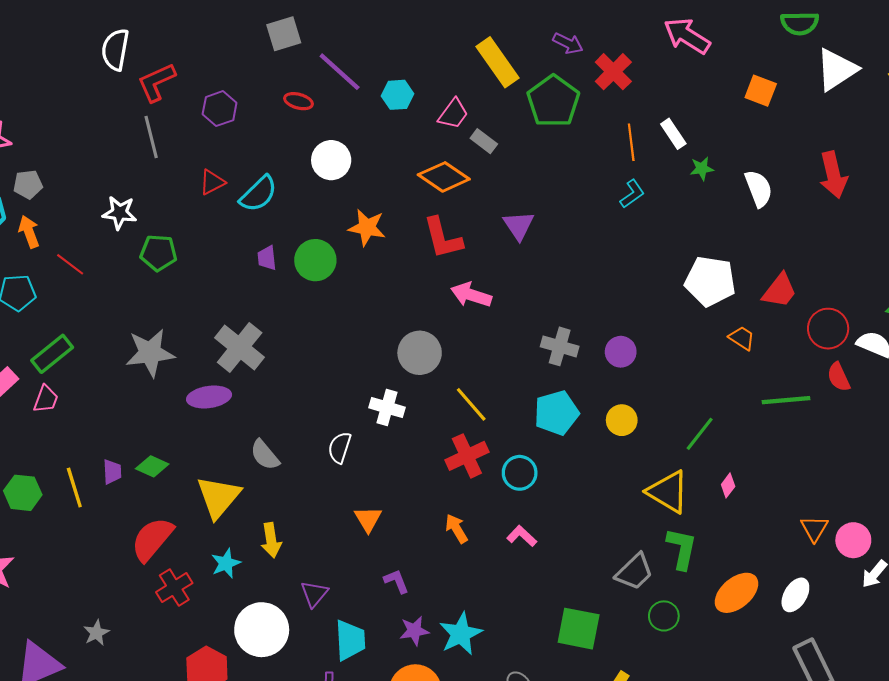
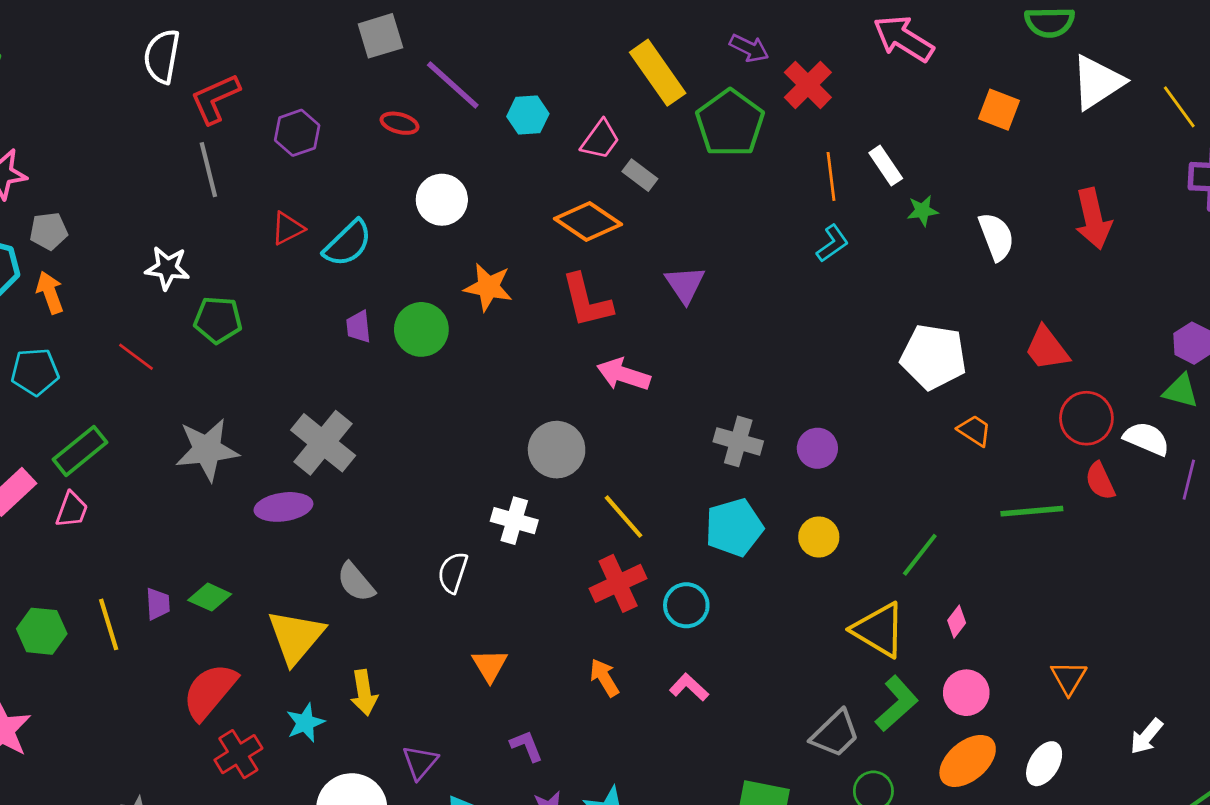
red line: (70, 264) -> (136, 357), moved
red trapezoid: (780, 291) -> (1047, 349), moved, turned 105
pink circle: (853, 540) -> (966, 693), moved
green L-shape: (682, 549) -> (897, 704), turned 36

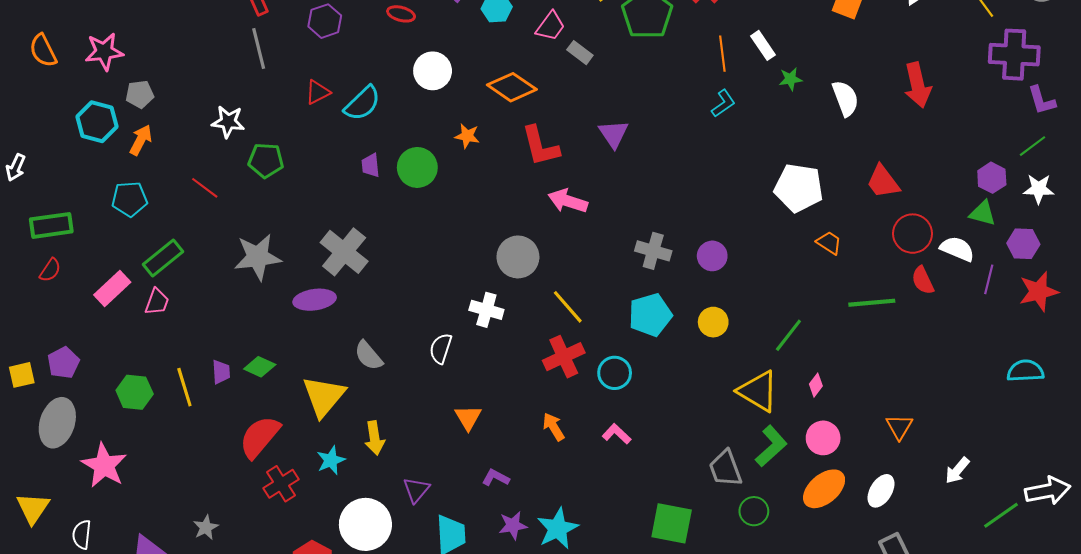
orange diamond: (588, 222) -> (512, 87), moved
orange star: (488, 287) -> (467, 136), size x0.7
orange arrow: (50, 293) -> (141, 140), turned 48
gray trapezoid: (835, 734) -> (725, 468), turned 114
purple L-shape: (527, 746) -> (496, 478), turned -40

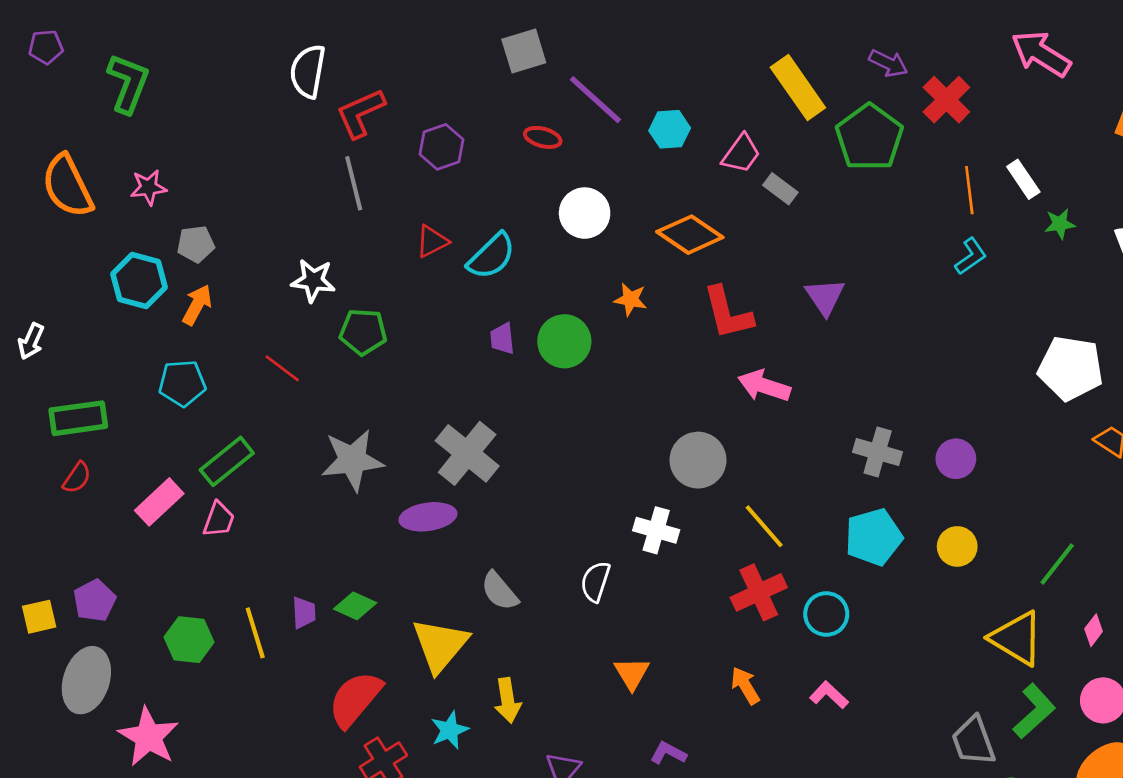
orange semicircle: (43, 51) -> (67, 186), size x1.4
pink star: (104, 52) -> (149, 187), size x0.7

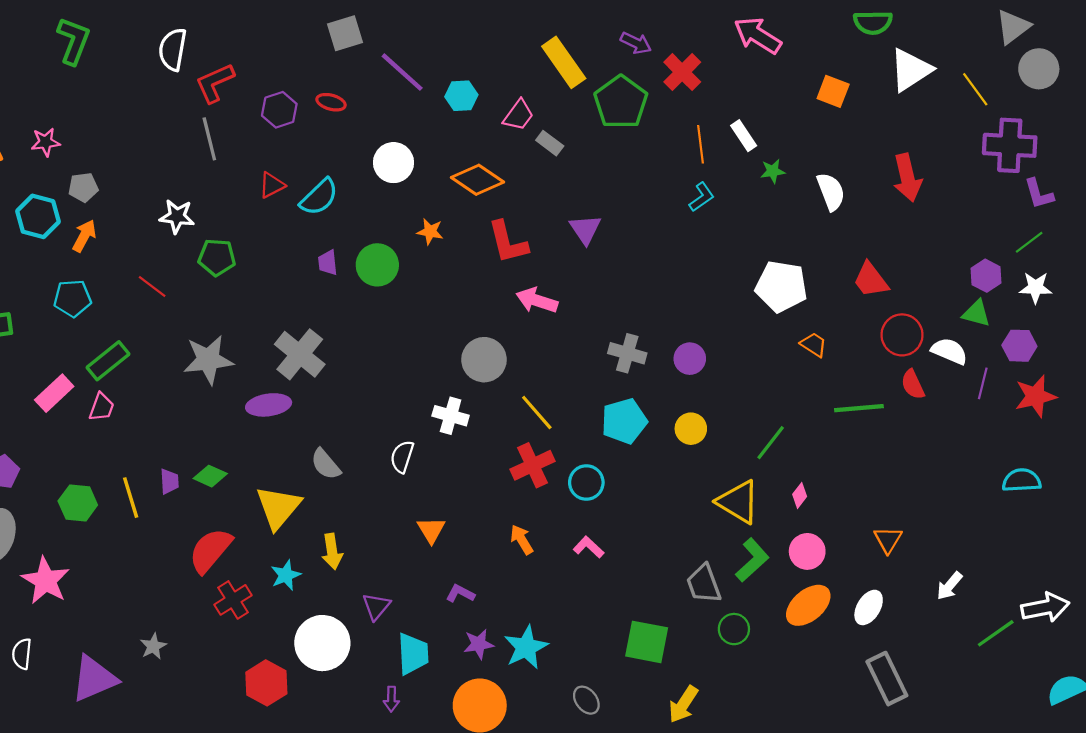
green L-shape: (128, 83) -> (74, 41), moved
red ellipse: (543, 137) -> (331, 102), moved

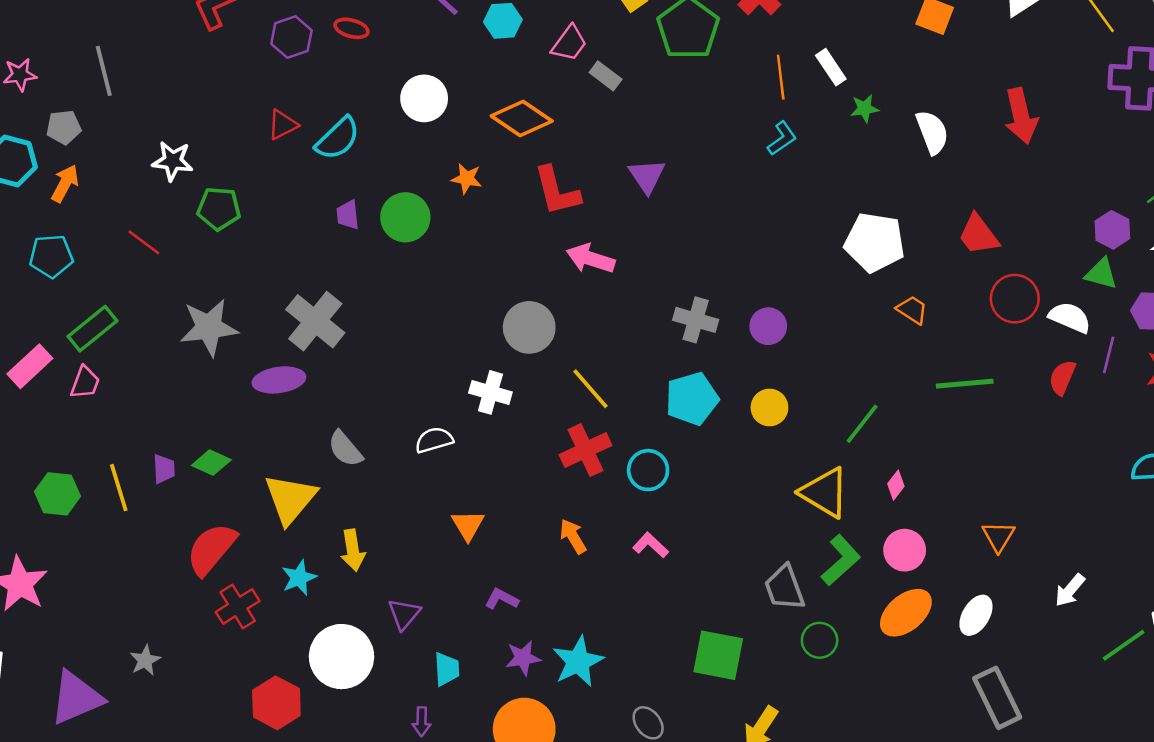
gray line: (209, 139) -> (104, 71), moved
red semicircle: (913, 384) -> (1062, 377), moved, turned 48
white semicircle: (402, 457) -> (434, 440), turned 56
cyan trapezoid: (413, 654) -> (447, 669), size x0.7

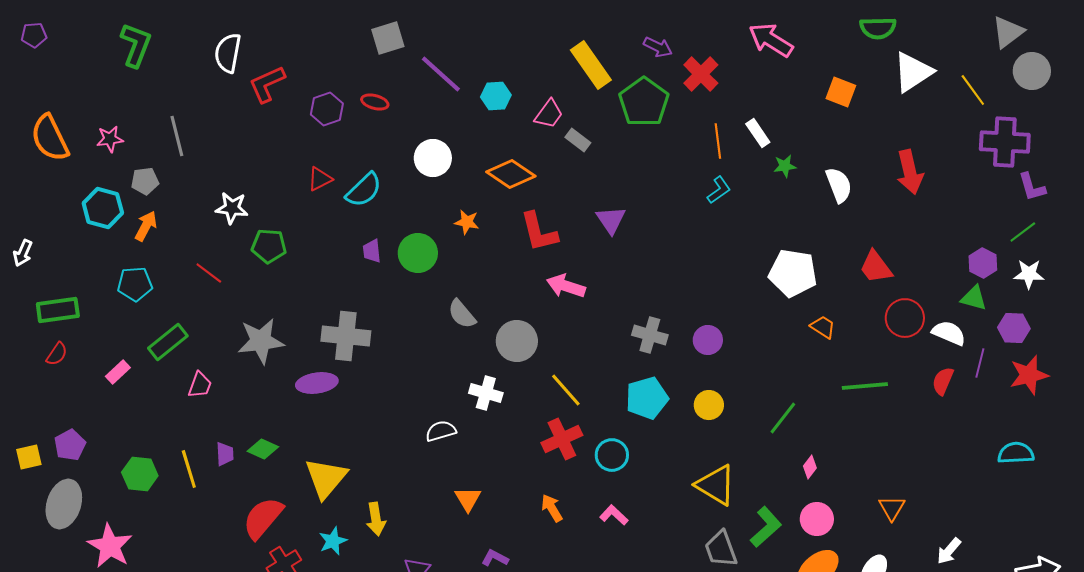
gray cross: (315, 321) -> (346, 336), turned -33
pink rectangle: (30, 366) -> (118, 372), size x0.7
pink trapezoid: (85, 382) -> (200, 385), moved
gray semicircle: (345, 449) -> (462, 314), moved
yellow triangle: (825, 493) -> (716, 485), moved

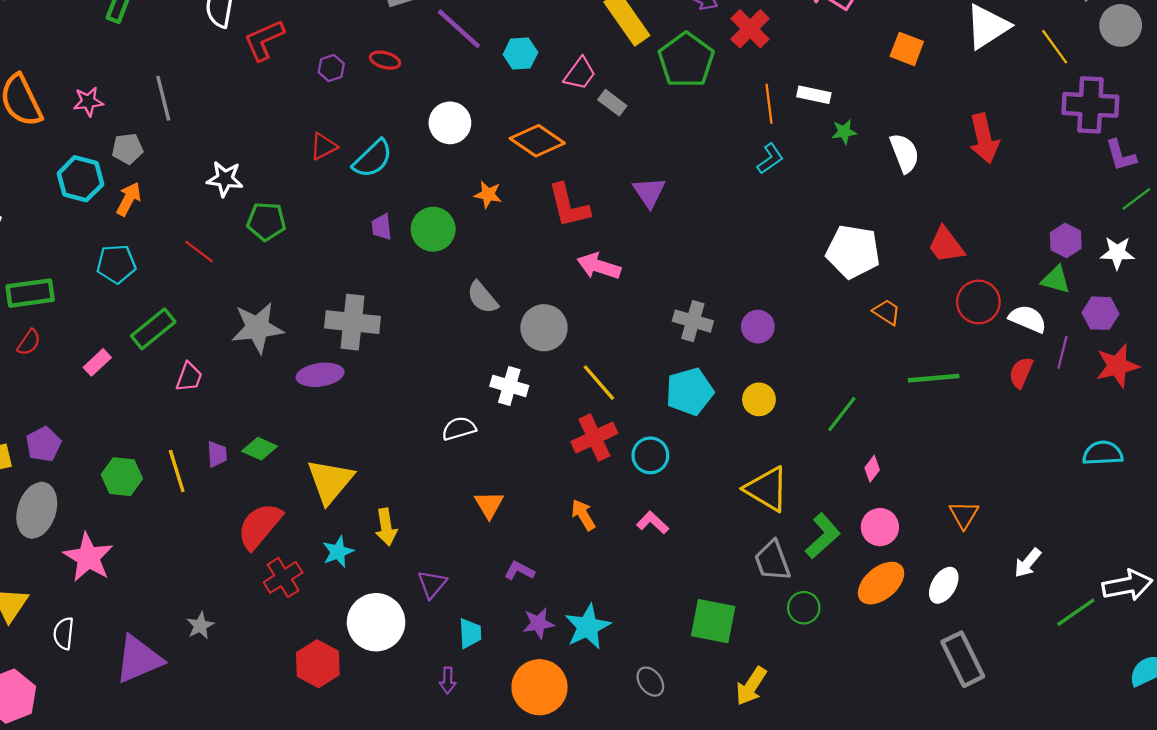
purple hexagon: (327, 109) -> (331, 68), size x0.7
white rectangle: (758, 133) -> (814, 95), turned -44
green line: (1023, 232) -> (1136, 199), moved

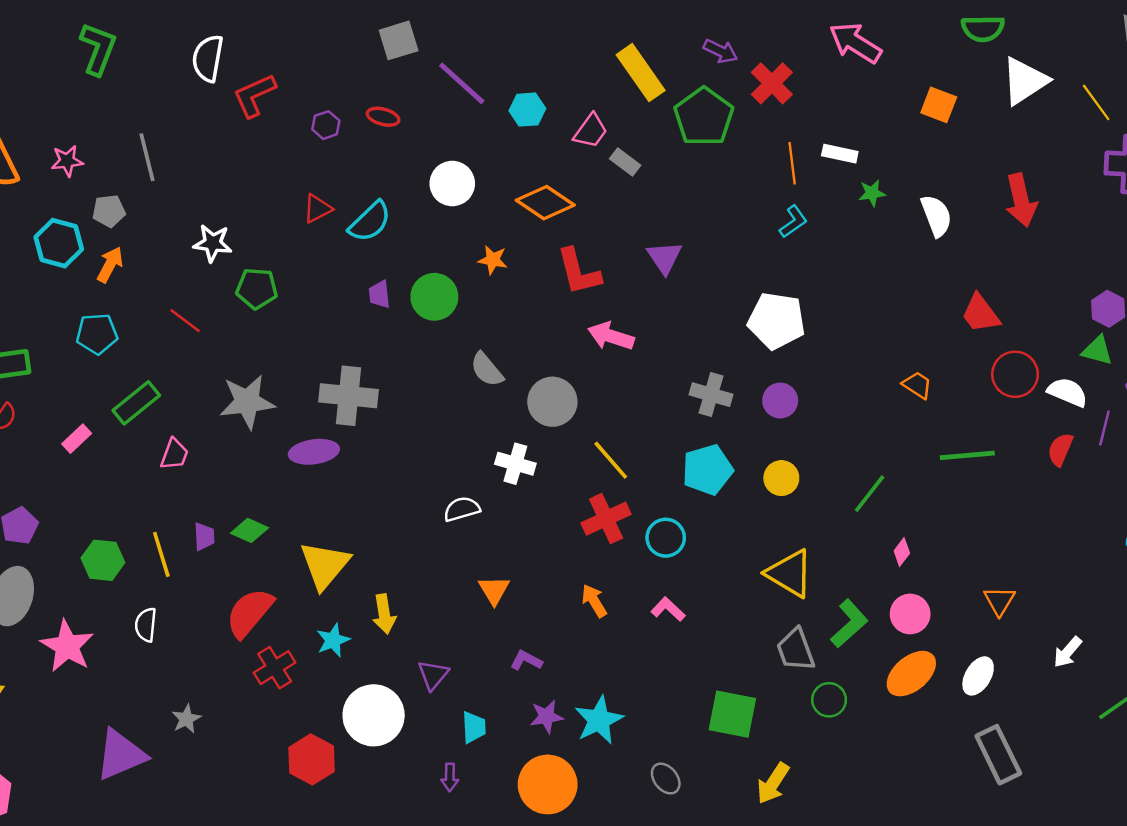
white pentagon: (853, 252) -> (777, 321), moved
white semicircle: (64, 633) -> (146, 625), moved

